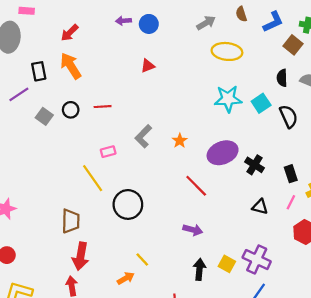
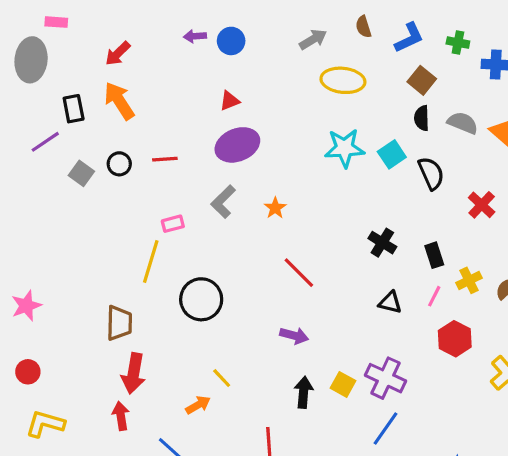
brown square: (293, 45) -> (422, 80), moved
purple ellipse: (223, 153) -> (237, 145), moved
yellow line: (93, 178) -> (151, 262), turned 52

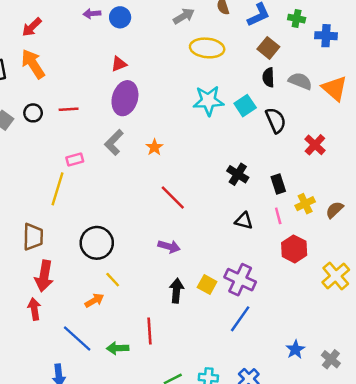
purple ellipse: (237, 145) -> (125, 98), turned -52
pink line: (434, 296) -> (278, 216), turned -42
black circle: (201, 299) -> (97, 243), moved

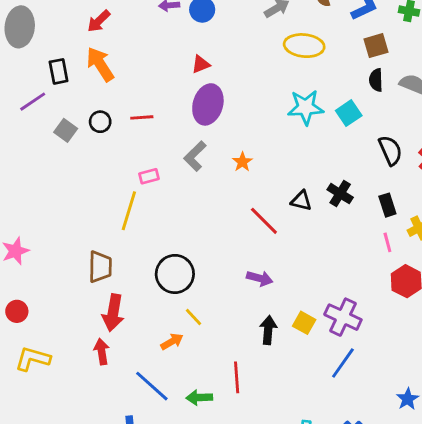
brown square: (268, 48) -> (376, 46), turned 35
black semicircle: (276, 120) -> (390, 150), moved
black triangle: (244, 221) -> (301, 201), moved

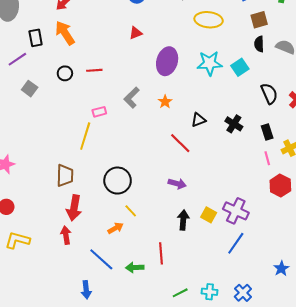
purple ellipse: (208, 104) -> (167, 61), moved
gray square: (66, 130) -> (30, 89), moved
black triangle: (301, 201) -> (198, 120), moved, turned -35

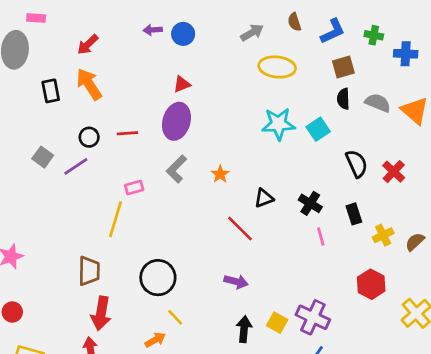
purple line: (17, 59) -> (76, 166), moved
purple ellipse: (167, 61) -> (176, 121), moved
pink line: (267, 158) -> (321, 237), moved

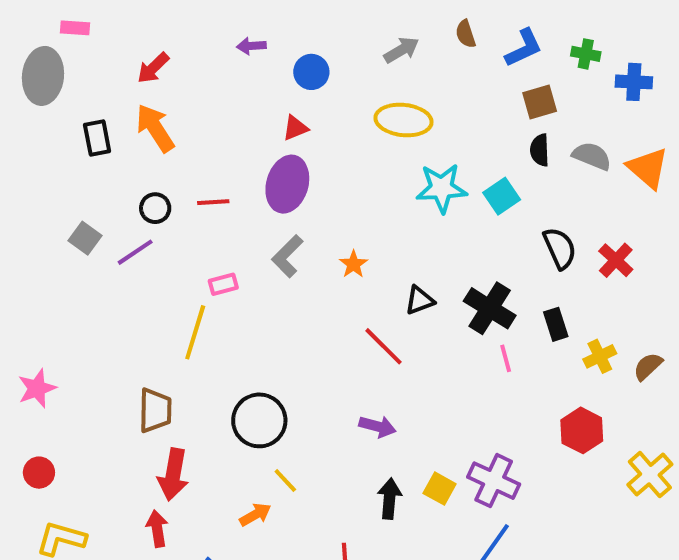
blue circle: (183, 34) -> (311, 72), moved
yellow ellipse: (277, 67) -> (404, 120), moved
black cross: (310, 203) -> (490, 308), size x1.4

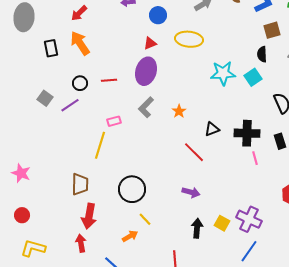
yellow ellipse: (404, 120) -> (189, 39), moved
black semicircle: (540, 150) -> (262, 54), moved
black cross: (490, 308) -> (247, 133), turned -30
pink star: (37, 388) -> (21, 173), turned -30

